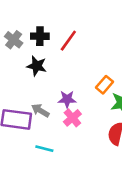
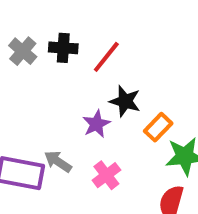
black star: (37, 66) -> (125, 101), moved
purple star: (67, 99) -> (96, 124), moved, turned -30

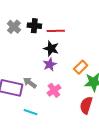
red line: (106, 57) -> (56, 31), turned 48
black star: (125, 101) -> (51, 48), moved

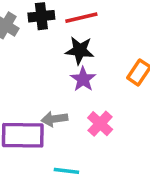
gray arrow: (30, 83) -> (54, 119), turned -32

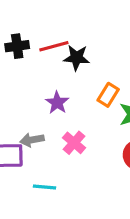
black star: (80, 50) -> (77, 58), moved

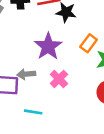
purple star: (57, 103) -> (48, 46), size x1.5

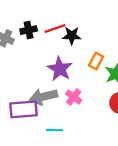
gray arrow: (26, 74) -> (43, 97), size x1.6

